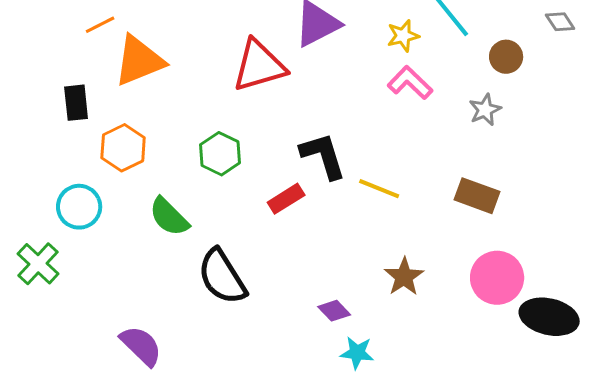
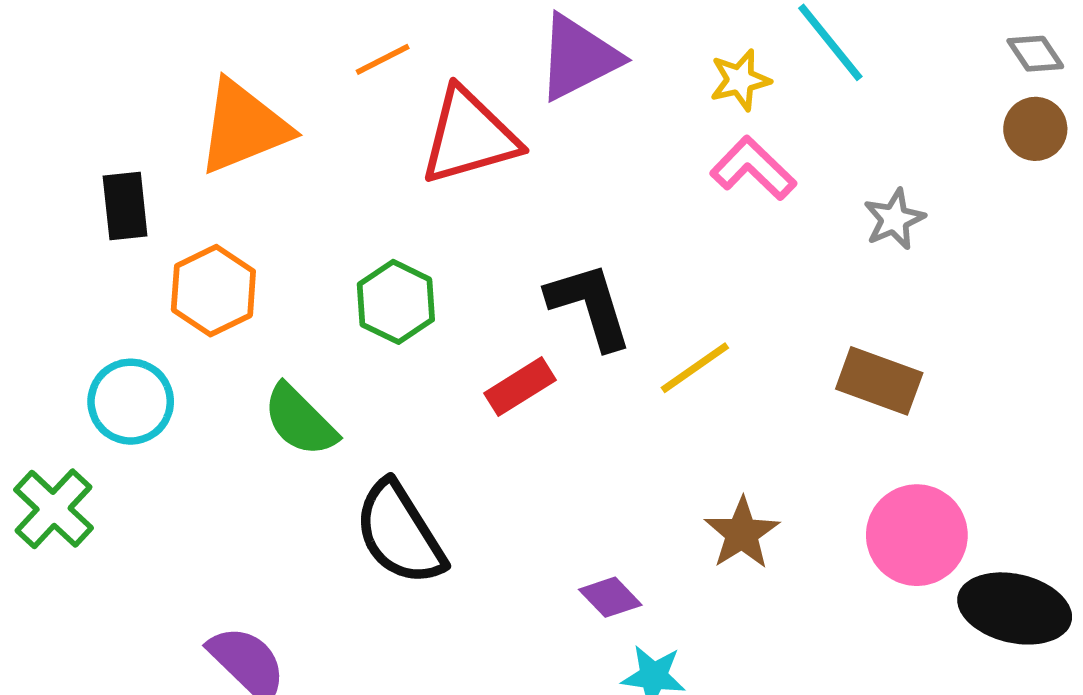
orange line: (100, 25) -> (383, 59), moved
brown circle: (506, 57) -> (1035, 129), moved
yellow line: (379, 189) -> (695, 368), turned -57

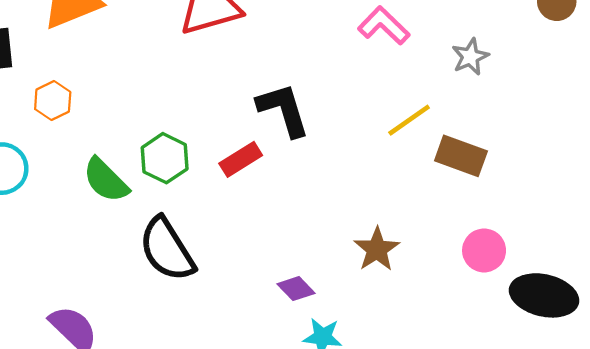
orange hexagon: (213, 291) -> (53, 101), size x0.7
green hexagon: (396, 302) -> (165, 158), moved
yellow line: (695, 368) -> (409, 120), moved
pink circle: (917, 535) -> (484, 250), size x0.7

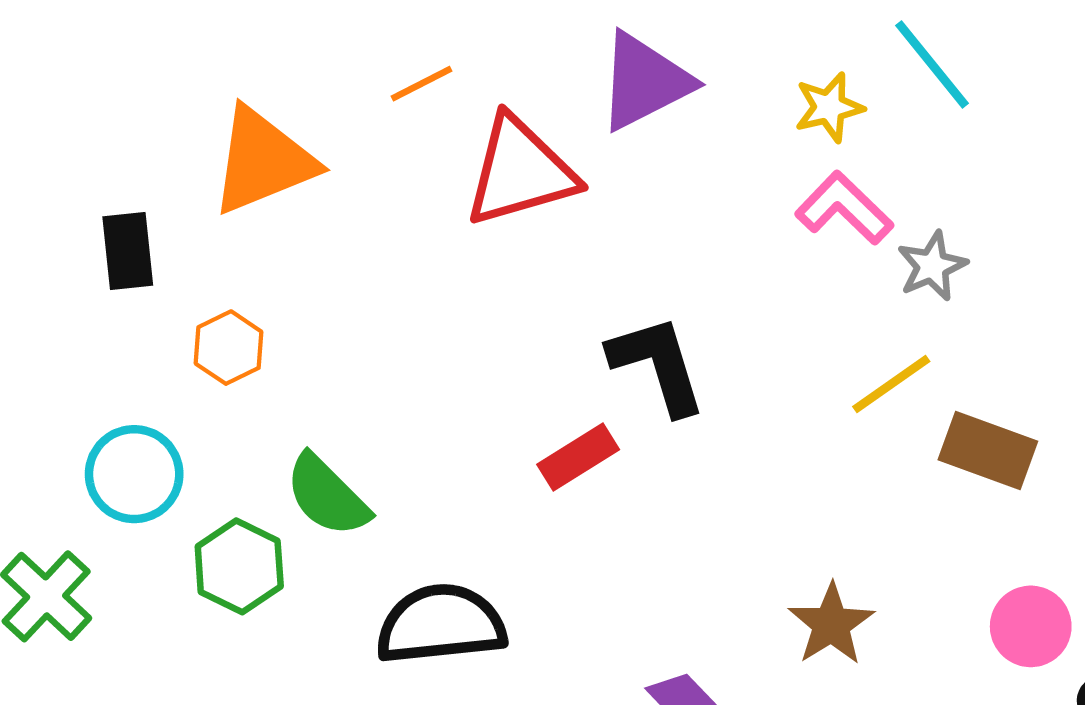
gray star: (470, 57) -> (932, 266), moved
green hexagon: (165, 158) -> (239, 566), moved
black semicircle: (167, 249) -> (441, 624), turned 116

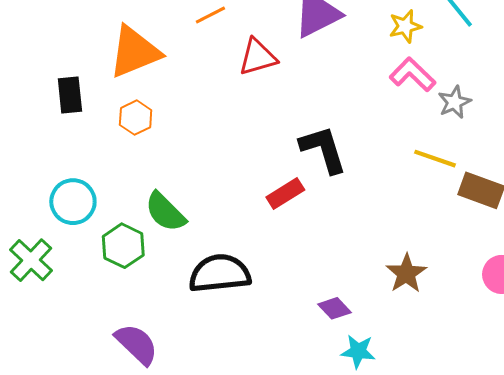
red triangle: (520, 172) -> (258, 57), size x0.7
orange hexagon: (228, 348) -> (136, 118), moved
yellow line: (891, 384) -> (435, 159), turned 54

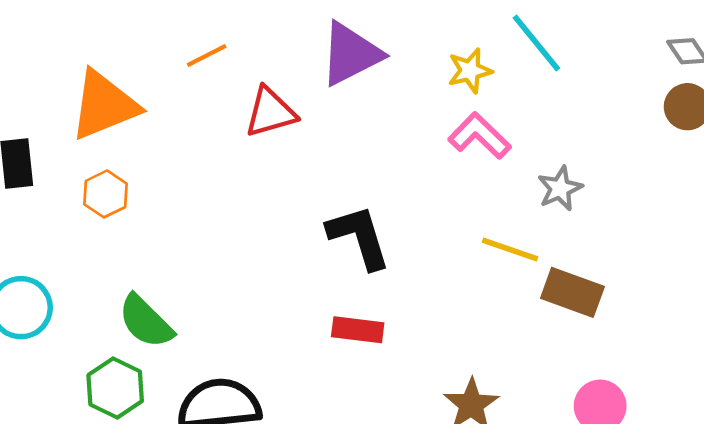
gray star: (455, 102) -> (560, 188), moved
red rectangle: (285, 193) -> (358, 330), moved, turned 39
green hexagon: (123, 246) -> (115, 388), moved

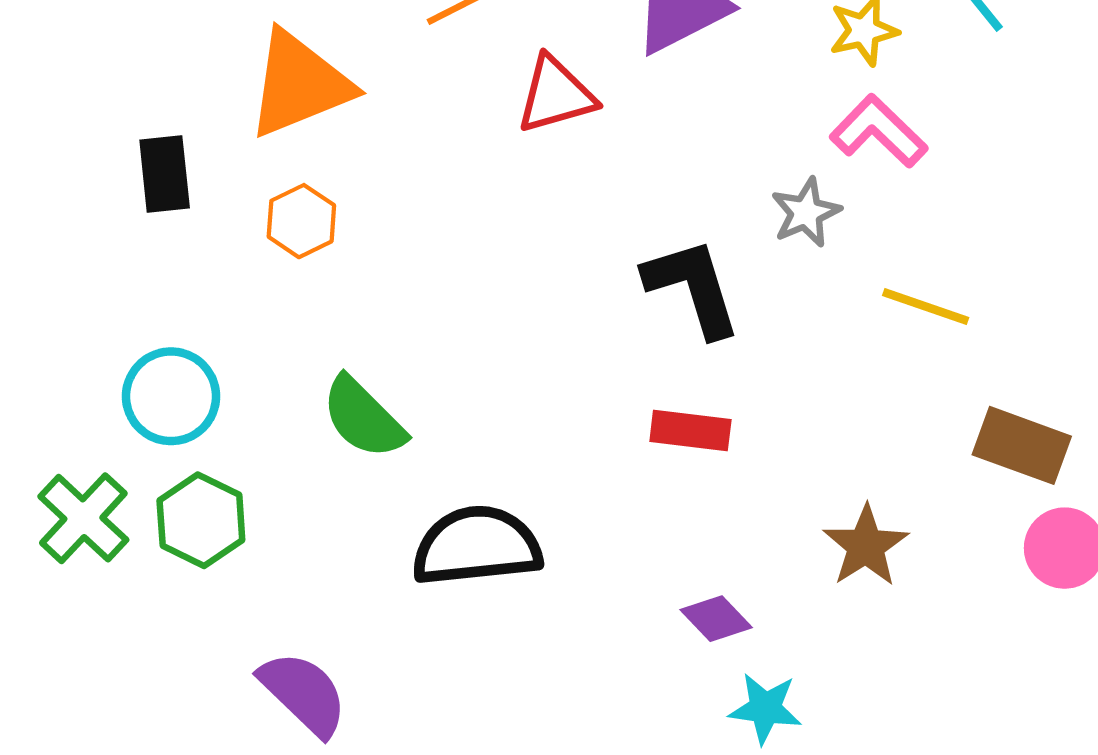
gray star: (560, 188) -> (806, 212), moved
brown rectangle: (572, 292) -> (1022, 445), moved
green hexagon: (115, 388) -> (201, 520), moved

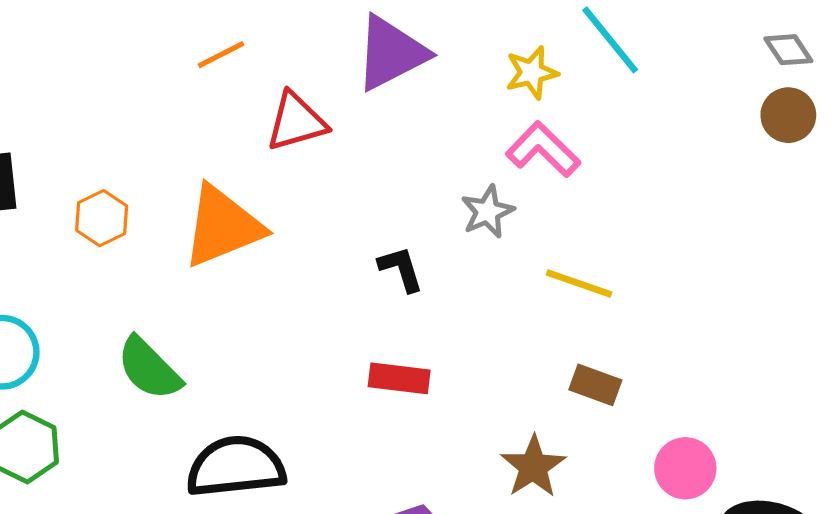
orange triangle: (299, 84) -> (223, 226), moved
black L-shape: (693, 287) -> (401, 269), size x0.6
brown rectangle: (1022, 445) -> (595, 385), moved, size x0.7

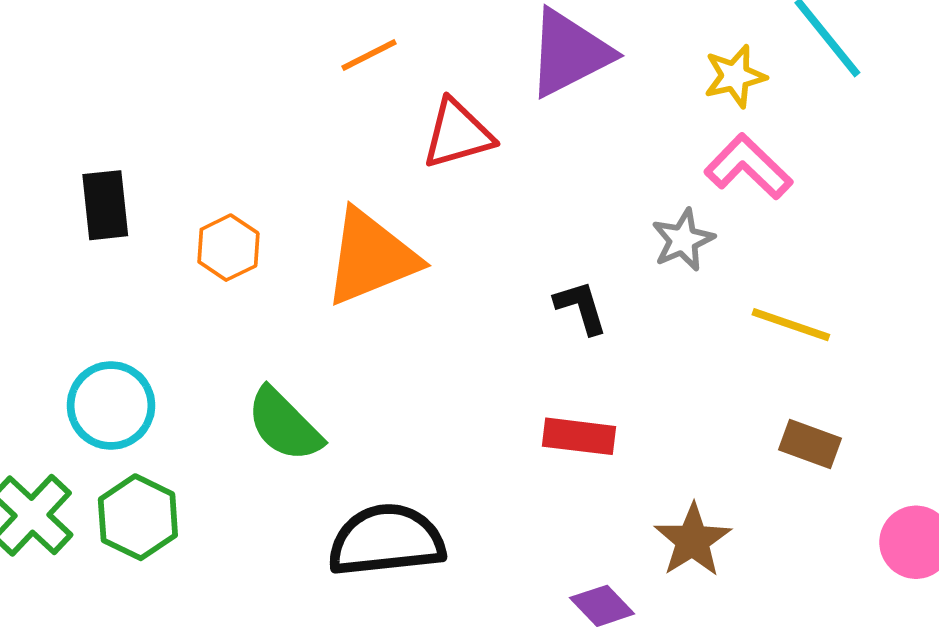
brown star: (533, 467) -> (693, 540), moved

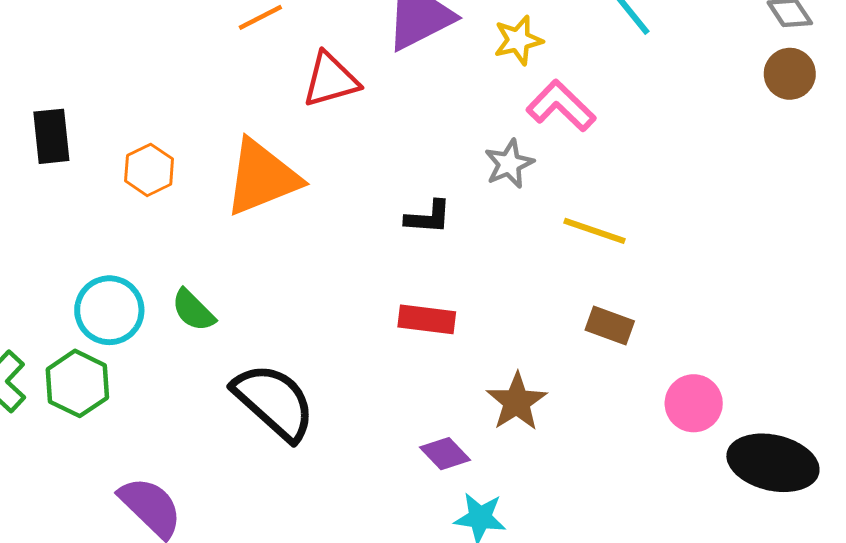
yellow star: (735, 76) -> (518, 40), moved
black L-shape: (581, 307) -> (428, 217), turned 111
cyan circle: (111, 405) -> (109, 310), moved
green semicircle: (284, 425) -> (193, 310), size x0.7
black semicircle: (386, 540) -> (274, 402), turned 48

